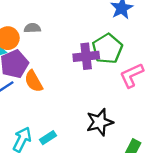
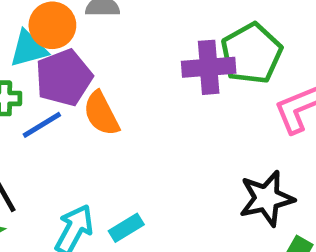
black star: (100, 122) -> (267, 198), moved

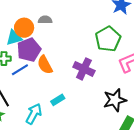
purple cross: (209, 67) -> (84, 69), moved, turned 30
cyan rectangle: (126, 228) -> (58, 100), moved

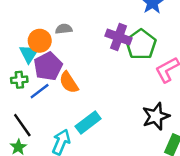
cyan triangle: (14, 38) -> (29, 54), turned -36
purple cross: (84, 69) -> (119, 37), moved
cyan rectangle: (58, 100) -> (88, 123), size x1.5

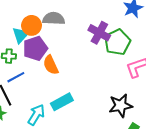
gray semicircle: (64, 29) -> (54, 19), size x1.5
blue line: (40, 91) -> (16, 77), moved

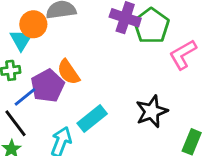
purple pentagon: (35, 48) -> (48, 86), moved
black star: (121, 106) -> (152, 111), moved

